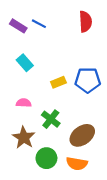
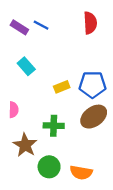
pink semicircle: (24, 103) -> (14, 110), moved, turned 88
green cross: (51, 119) -> (54, 126), turned -36
brown ellipse: (82, 135) -> (94, 117), moved

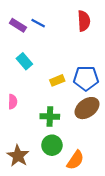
brown star: (25, 145) -> (18, 156), moved
green circle: (49, 167) -> (52, 145), moved
orange semicircle: (81, 173) -> (75, 160), turned -66

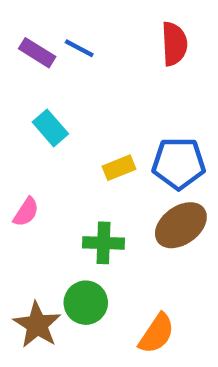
pink semicircle: (13, 102) -> (26, 212), turned 32
green circle: (52, 145) -> (86, 303), moved

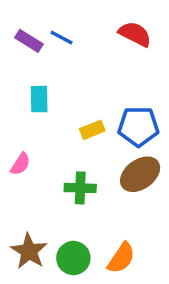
red semicircle: (174, 44) -> (135, 34), turned -60
cyan rectangle: (50, 128) -> (39, 99), turned 40
green circle: (86, 303) -> (73, 258), moved

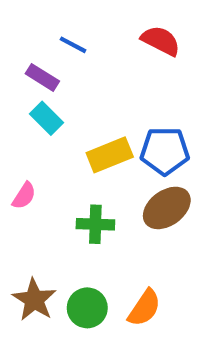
purple rectangle: (29, 41) -> (42, 77), moved
cyan rectangle: (39, 99) -> (46, 118), turned -44
yellow rectangle: (92, 130) -> (110, 155), size x1.5

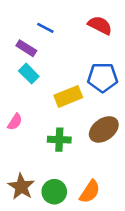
blue pentagon: (165, 151) -> (103, 77), moved

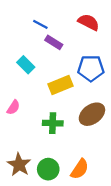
purple rectangle: (26, 48) -> (54, 42), moved

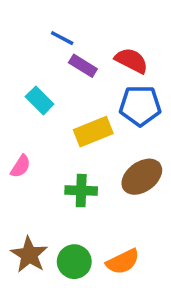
red semicircle: (89, 22) -> (131, 61), moved
orange semicircle: (80, 169) -> (123, 262), turned 30

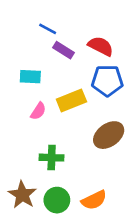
cyan rectangle: (40, 100) -> (30, 77), turned -42
pink semicircle: (21, 166) -> (38, 111), moved
green cross: (81, 191) -> (52, 158), moved

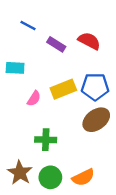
blue line: (48, 29) -> (28, 26), moved
cyan rectangle: (30, 77) -> (15, 68), moved
blue pentagon: (107, 81) -> (95, 87), moved

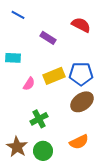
blue line: (28, 26) -> (18, 15), moved
red semicircle: (89, 41) -> (81, 25), moved
green cross: (46, 140) -> (39, 119), turned -30
orange semicircle: (83, 177) -> (79, 142), moved

